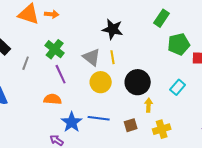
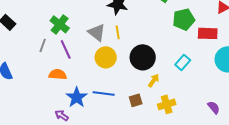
gray line: (26, 63) -> (43, 45), moved
yellow arrow: (149, 105) -> (154, 80), turned 32

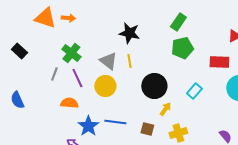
green pentagon: (184, 19) -> (182, 48), moved
yellow circle: (106, 57) -> (105, 86), moved
brown square: (136, 100) -> (147, 129), turned 32

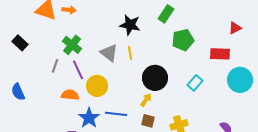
green rectangle: (178, 22) -> (166, 14), moved
yellow circle: (105, 86) -> (97, 86), moved
yellow arrow: (165, 109) -> (146, 100), moved

